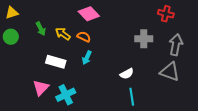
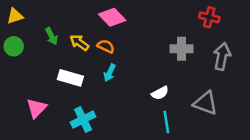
gray triangle: (170, 72) -> (205, 103), moved
pink triangle: (41, 88) -> (36, 108), moved

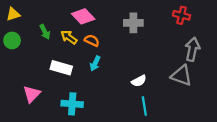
pink diamond: (112, 17) -> (83, 16), moved
gray cross: (181, 49) -> (133, 23), moved
gray triangle: (205, 103) -> (182, 75), moved
cyan cross: (83, 119) -> (72, 104), turned 30

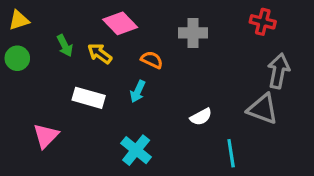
orange semicircle: (92, 40) -> (152, 60), moved
cyan cross: (72, 104) -> (136, 150), moved, turned 35
cyan line: (144, 106) -> (231, 153), moved

